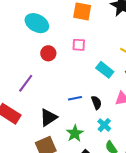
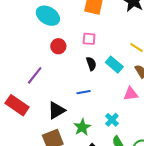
black semicircle: (96, 103) -> (91, 64), moved

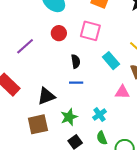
pink square: (89, 39) -> (90, 31), size x1.5
black semicircle: (91, 64) -> (76, 61), moved
purple line: (35, 75) -> (25, 46), moved

